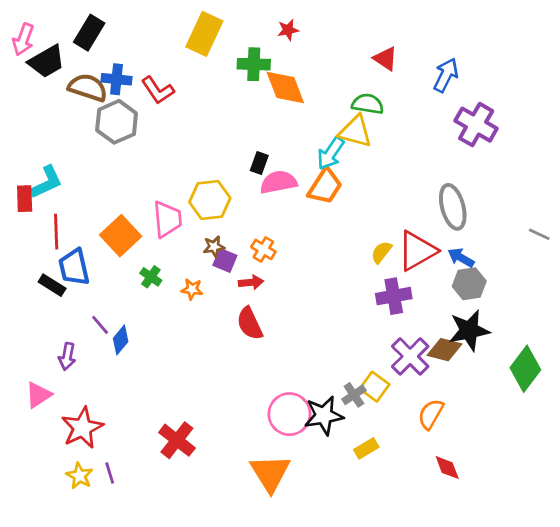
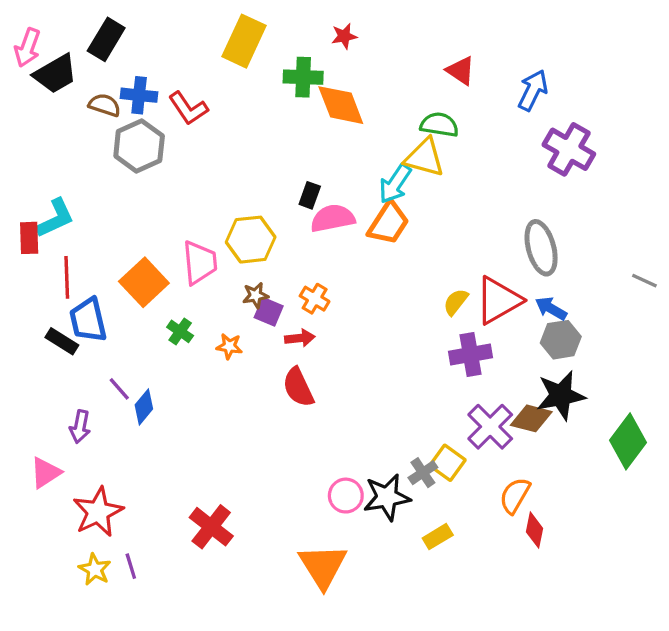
brown semicircle: (88, 87) -> (105, 105), size x0.7
pink circle: (289, 414) -> (346, 496), size x0.7
red diamond: (447, 468) -> (534, 530), moved, turned 32

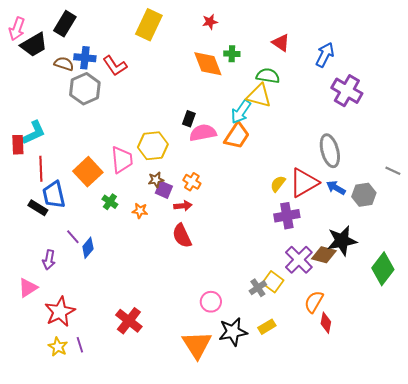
green cross: (303, 77) -> (232, 54), moved, size x0.7
gray hexagon: (561, 340) -> (364, 195), moved
black star: (387, 497) -> (233, 332), moved

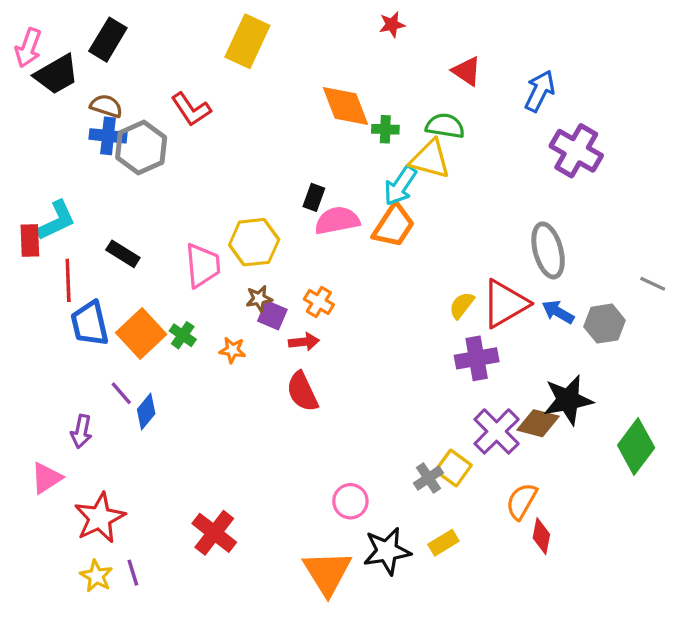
red star: (210, 22) -> (392, 25), moved
green cross: (232, 54) -> (385, 129), moved
blue cross: (85, 58) -> (108, 136), moved
orange square: (88, 172) -> (141, 333), moved
black rectangle: (38, 208) -> (123, 254), moved

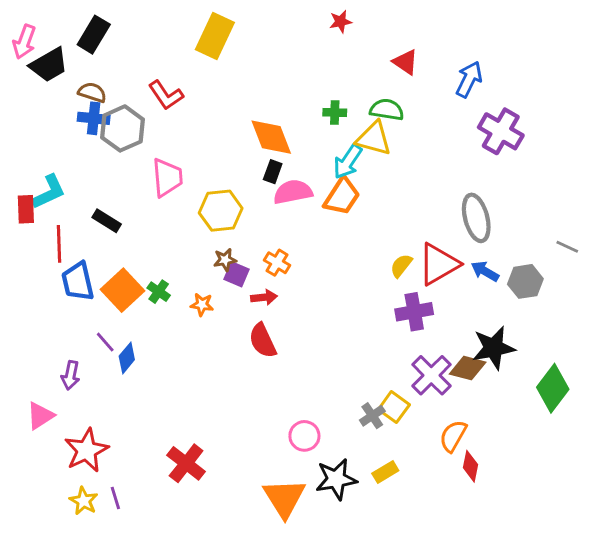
orange diamond: (345, 106) -> (271, 137), moved
pink trapezoid: (203, 265) -> (167, 177), moved

